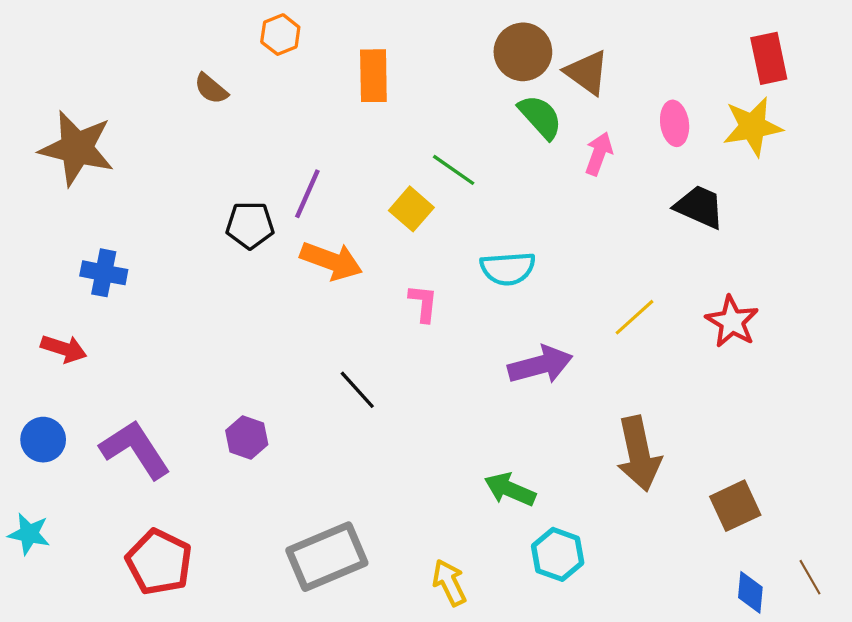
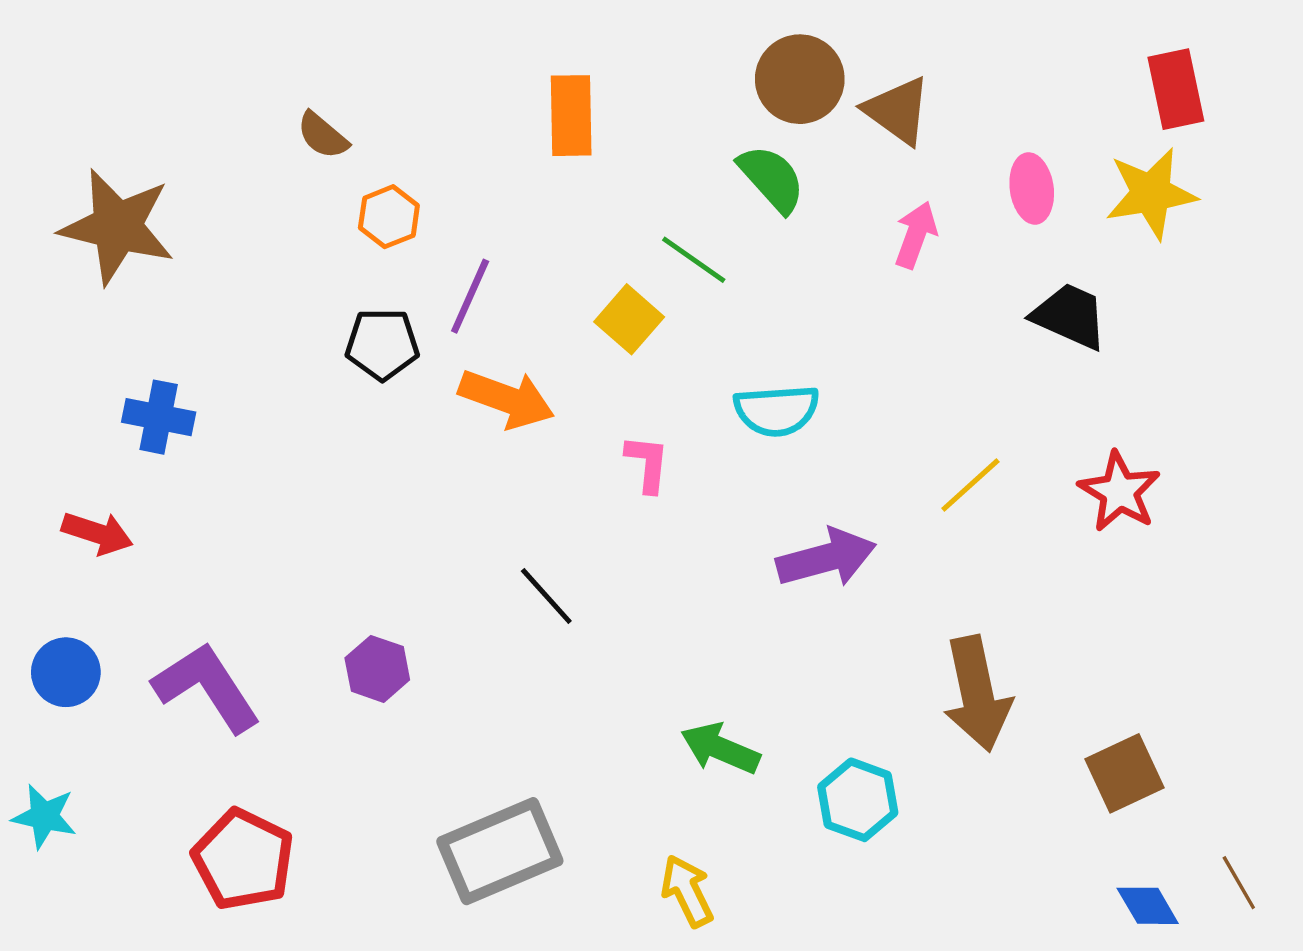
orange hexagon: (280, 35) -> (389, 217), moved
green semicircle: (540, 117) -> (772, 179), moved
green arrow: (510, 489) -> (720, 748), moved
cyan hexagon: (558, 554) -> (858, 800), moved
blue diamond: (750, 592) -> (1148, 906), turned -36

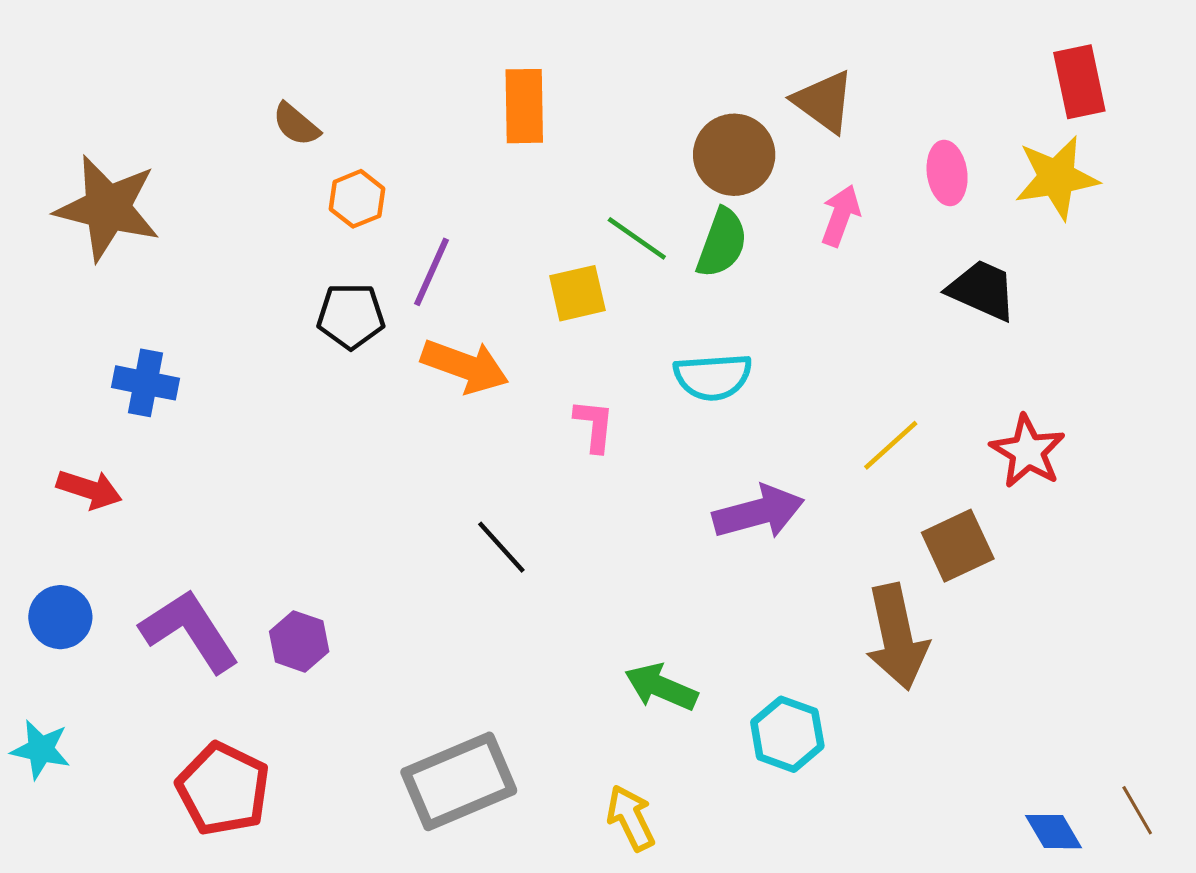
brown circle: (800, 79) -> (734, 155), moved
green semicircle: (772, 179) -> (722, 243), moved, turned 62
yellow square: (629, 319) -> (577, 293), turned 36
purple hexagon: (377, 669) -> (299, 641), moved
brown square: (1124, 773) -> (958, 546), moved

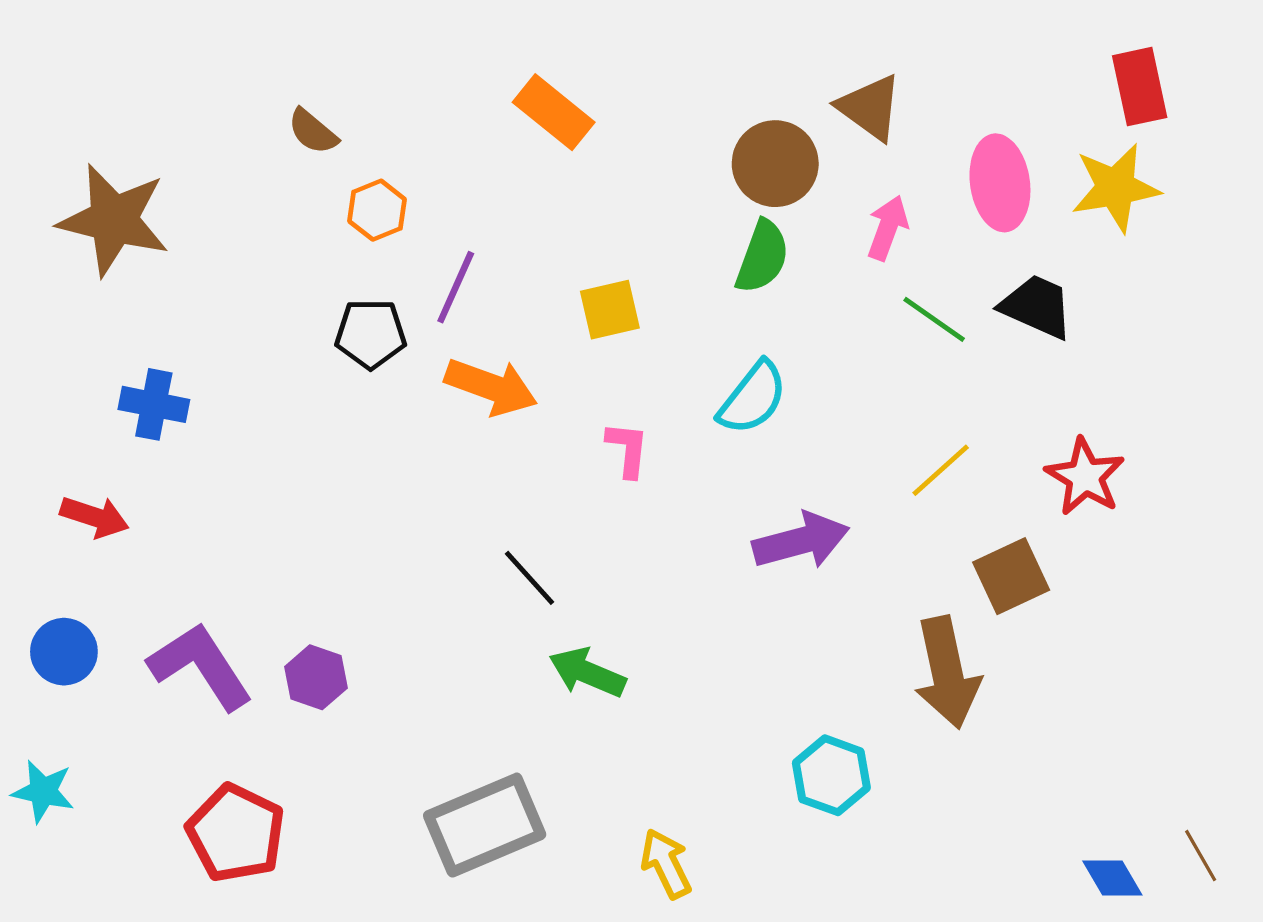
orange rectangle: (524, 106) -> (554, 112), turned -50
pink ellipse: (947, 173) -> (1000, 183), size x1.4
green line: (637, 238) -> (934, 319), moved
cyan semicircle: (713, 377) -> (753, 398), turned -48
green arrow: (661, 687) -> (587, 673), moved

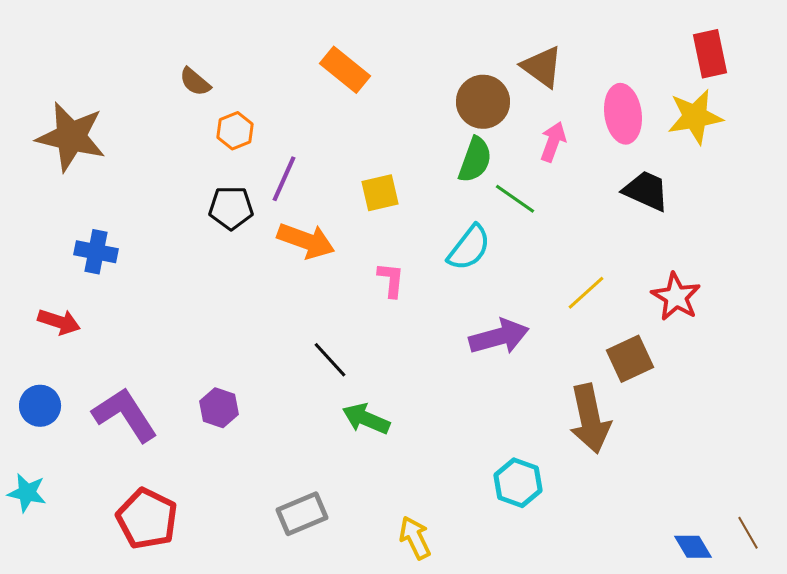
green line: (934, 319) -> (515, 199), moved
purple hexagon: (316, 677) -> (219, 408), moved
gray rectangle: (485, 825) -> (302, 514), size x0.7

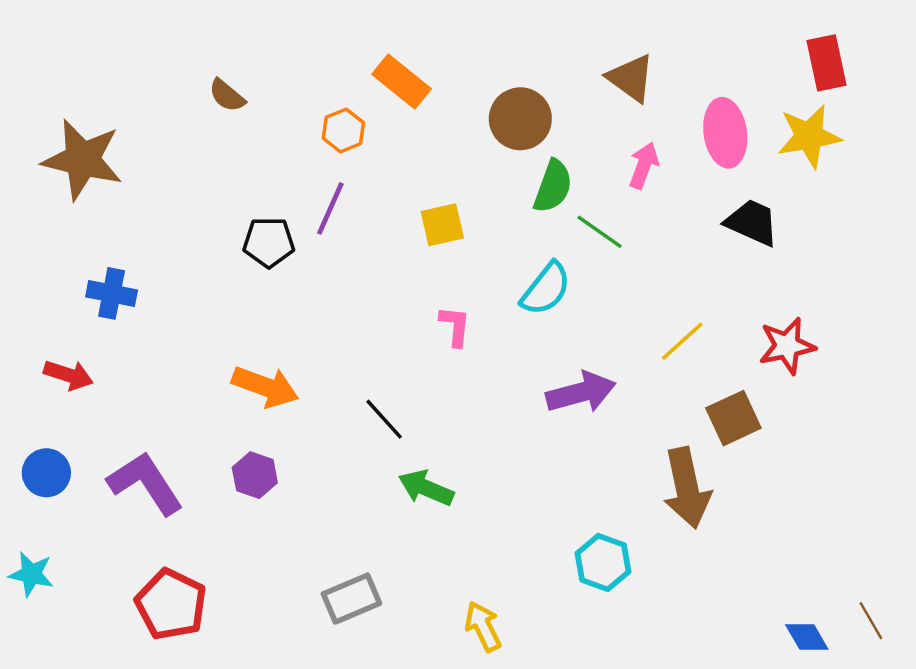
brown circle: (483, 102) -> (520, 119), moved
orange hexagon: (235, 131) -> (343, 130), moved
orange arrow: (306, 241) -> (265, 387), moved
red star: (676, 297) -> (787, 346), turned 30

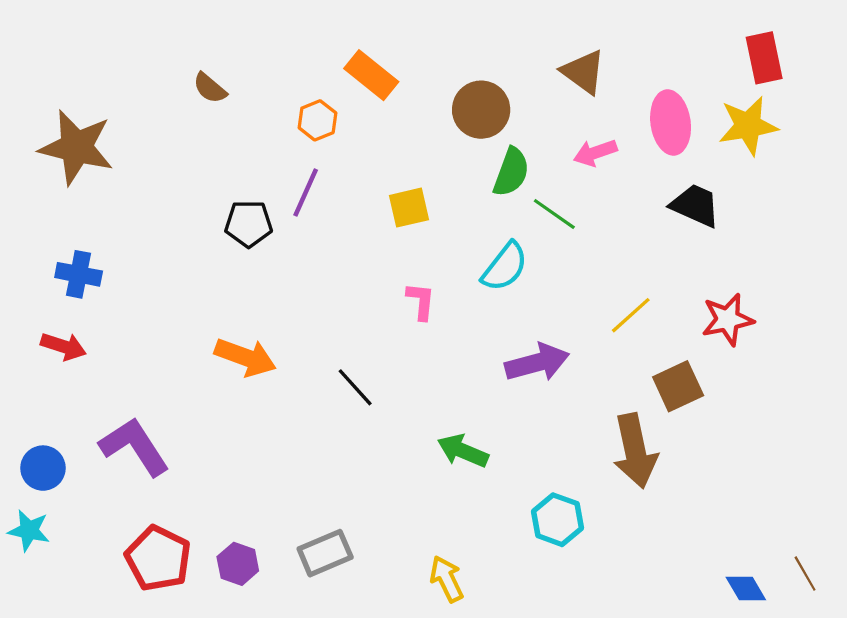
pink arrow: (644, 165) -> (595, 153), turned -129
blue cross: (112, 293) -> (79, 274), moved
blue circle: (46, 473) -> (43, 468), moved
purple hexagon: (255, 475) -> (238, 564), moved
green arrow: (426, 488) -> (463, 451), moved

